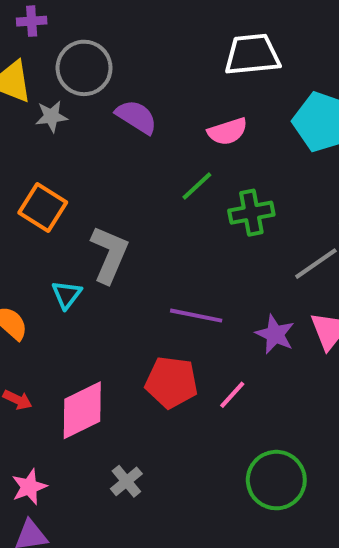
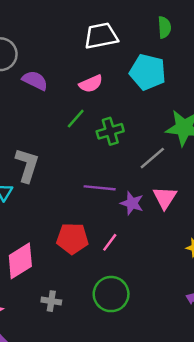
purple line: (196, 316) -> (100, 188), moved
green circle: (276, 480) -> (111, 294), moved
gray cross: (126, 481) -> (51, 301), turned -36

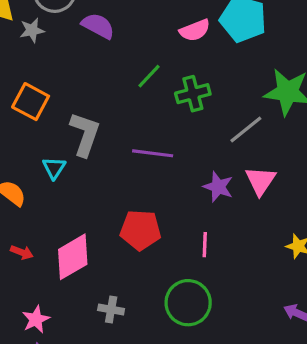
pink semicircle: (91, 84) -> (195, 30), moved
purple line: (100, 188) -> (153, 153), moved
pink line: (110, 242) -> (205, 245), moved, turned -36

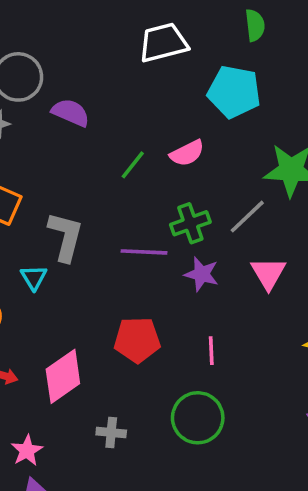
pink semicircle: (195, 30) -> (187, 153), moved
green cross: (193, 94) -> (190, 223), moved
purple star: (218, 187) -> (202, 274), moved

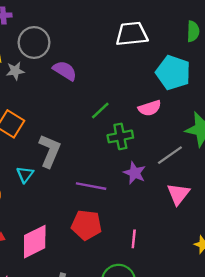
pink semicircle: (187, 153) -> (150, 108), moved
green cross: (190, 223) -> (120, 136), moved
purple line: (144, 252) -> (91, 186), moved
purple star: (202, 274) -> (135, 173), moved

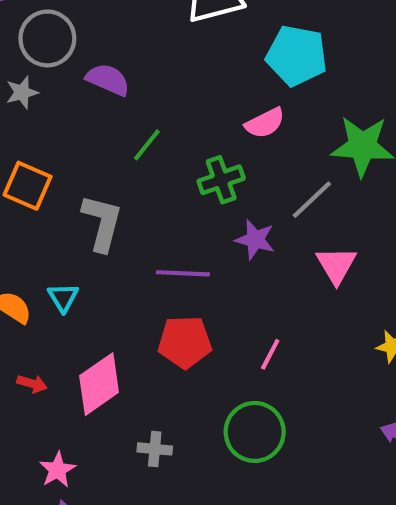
green line: (100, 111) -> (147, 145), moved
cyan triangle: (25, 174) -> (63, 297), moved
pink line: (134, 239) -> (270, 354), turned 30

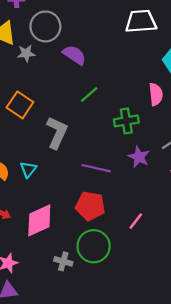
pink semicircle: (265, 123) -> (156, 94), turned -80
green circle: (255, 432) -> (94, 246), moved

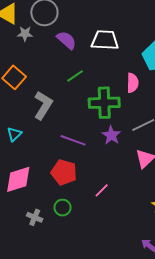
white trapezoid: (141, 21) -> (105, 40), moved
green cross: (126, 121) -> (104, 103), size x1.4
green circle: (94, 246) -> (63, 208), size x0.6

